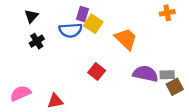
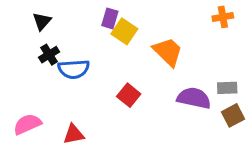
blue semicircle: (70, 30) -> (74, 69), moved
gray rectangle: (167, 75) -> (227, 88), moved

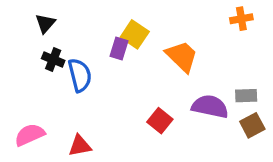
purple rectangle: (110, 18) -> (119, 48), moved
black cross: (49, 55) -> (53, 59), turned -36
blue semicircle: (74, 69) -> (80, 75), turned -100
red square: (129, 95) -> (160, 121), moved

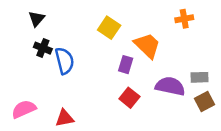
orange cross: (241, 19) -> (184, 19), moved
purple rectangle: (119, 48) -> (126, 65), moved

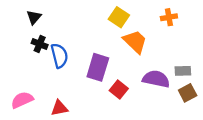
yellow square: (109, 28) -> (119, 17), moved
purple rectangle: (126, 65) -> (98, 67), moved, size x1.6

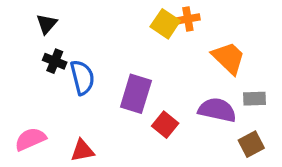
orange cross: (169, 17) -> (188, 19), moved
orange trapezoid: (135, 42) -> (228, 58), moved
brown square: (188, 93) -> (251, 144), moved

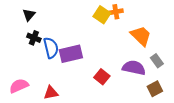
purple rectangle: (136, 94) -> (71, 54), moved, turned 60
gray rectangle: (254, 99) -> (157, 61), turned 56

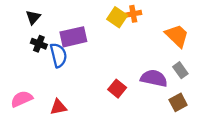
orange trapezoid: (141, 36) -> (177, 36), moved
purple rectangle: (71, 54) -> (73, 37), moved

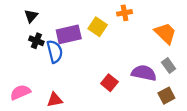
yellow square: (117, 17) -> (98, 27), moved

